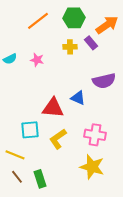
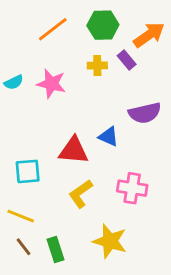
pink star: (37, 60) -> (51, 84), size x1.5
cyan square: (30, 130) -> (28, 171), moved
yellow star: (92, 167) -> (110, 241), moved

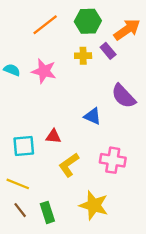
cyan semicircle: (14, 82) -> (12, 70), turned -133
purple semicircle: (145, 113) -> (123, 96), turned 60
red triangle: (74, 151) -> (53, 136), moved, size x0.6

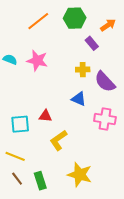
orange arrow: (127, 30) -> (108, 25), size x0.7
yellow cross: (83, 56) -> (83, 70), moved
pink cross: (113, 160) -> (105, 119), moved

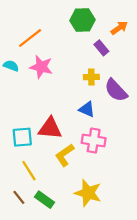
orange line: (38, 21) -> (30, 38), moved
red triangle: (45, 116) -> (50, 128), size x1.6
pink cross: (105, 119) -> (94, 141), moved
yellow line: (15, 156) -> (29, 171), moved, turned 36
green rectangle: (40, 181) -> (45, 200), turned -36

